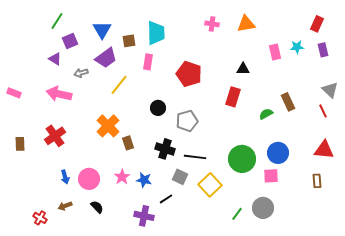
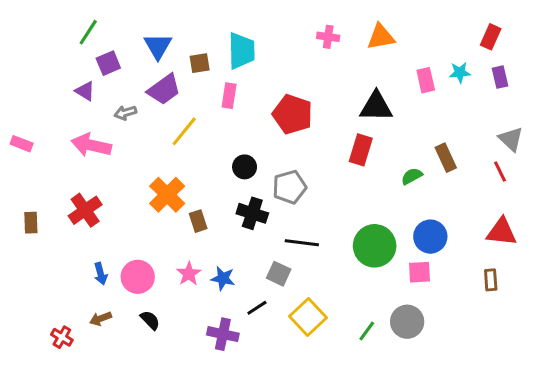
black triangle: (243, 69) -> (376, 106), size x1.6
black cross: (165, 149) -> (252, 213), moved
yellow square: (210, 185) -> (308, 317), moved

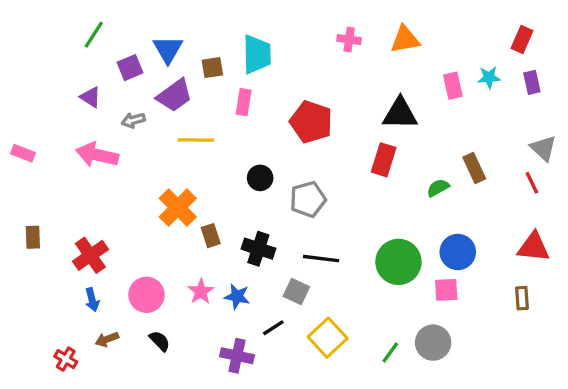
purple square: (108, 63) -> (130, 68), moved
yellow line: (184, 131) -> (196, 140), turned 52
red cross: (85, 210) -> (90, 255), moved
black cross: (252, 213) -> (258, 249), moved
blue arrow: (101, 274) -> (92, 300), moved

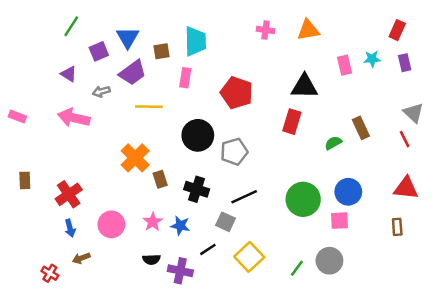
black circle: (260, 178) -> (198, 135), size x1.6
black line: (321, 259) -> (244, 197), turned -32
black semicircle: (160, 341) -> (151, 259), moved, turned 132

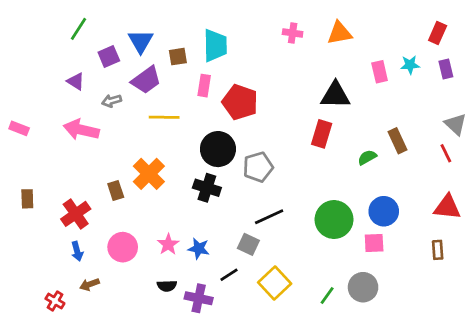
red pentagon: (237, 93) -> (240, 102), moved
brown rectangle: (160, 179) -> (116, 191), moved
black cross: (197, 189) -> (207, 188), moved

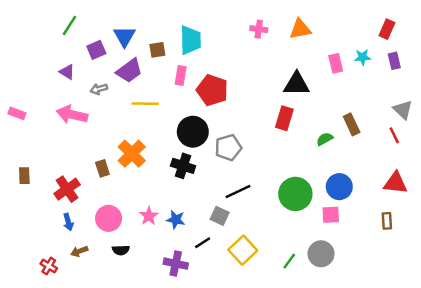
black semicircle: (167, 286) -> (121, 250), moved

